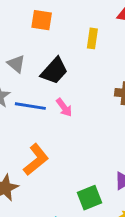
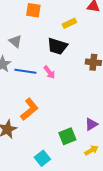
yellow rectangle: (92, 38) -> (69, 23), turned 56
black trapezoid: (54, 71) -> (57, 46), moved, turned 65

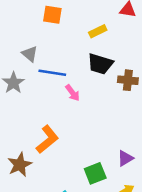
black trapezoid: (57, 46) -> (100, 64), moved
blue line: (25, 71) -> (52, 73), moved

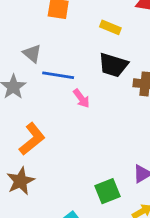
yellow rectangle: (98, 31) -> (110, 27), turned 48
orange L-shape: (47, 139) -> (32, 139), moved

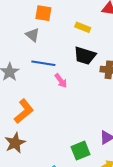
gray triangle: (32, 53) -> (33, 35), moved

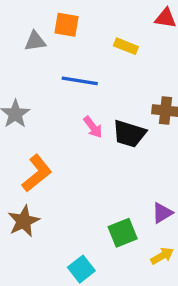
gray triangle: (33, 35) -> (35, 41), moved, turned -48
black trapezoid: (85, 56) -> (129, 134), moved
blue line: (43, 63) -> (80, 81), moved

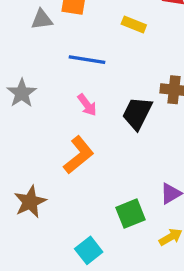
pink arrow: (93, 127) -> (87, 105), moved
black trapezoid: (129, 134) -> (137, 113), turned 100
orange L-shape: (37, 173) -> (79, 155), moved

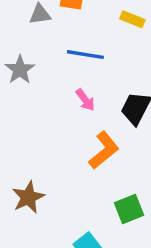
gray star: (22, 93) -> (20, 70), moved
orange L-shape: (79, 155) -> (104, 150), moved

